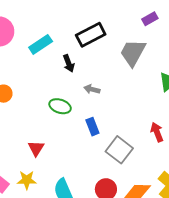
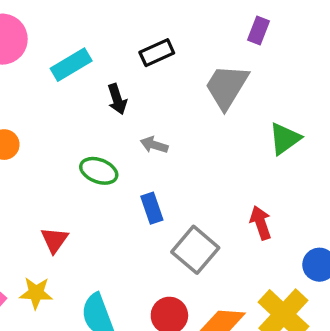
purple rectangle: (150, 19) -> (259, 31), turned -42
black rectangle: (91, 35) -> (157, 53), size x0.7

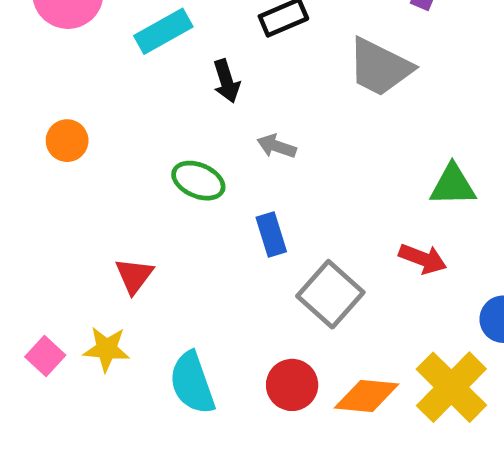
gray trapezoid: (227, 87) -> (380, 67), turned -96
green triangle: (285, 139) -> (453, 185), moved, turned 33
red arrow: (261, 223) -> (423, 259), turned 128

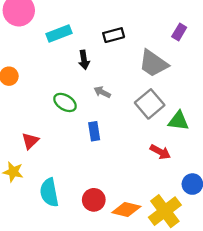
gray square: (330, 294) -> (150, 104), moved

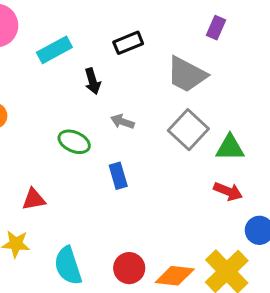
red triangle: (30, 141) -> (34, 199), turned 42
red arrow: (160, 152) -> (228, 191), moved

